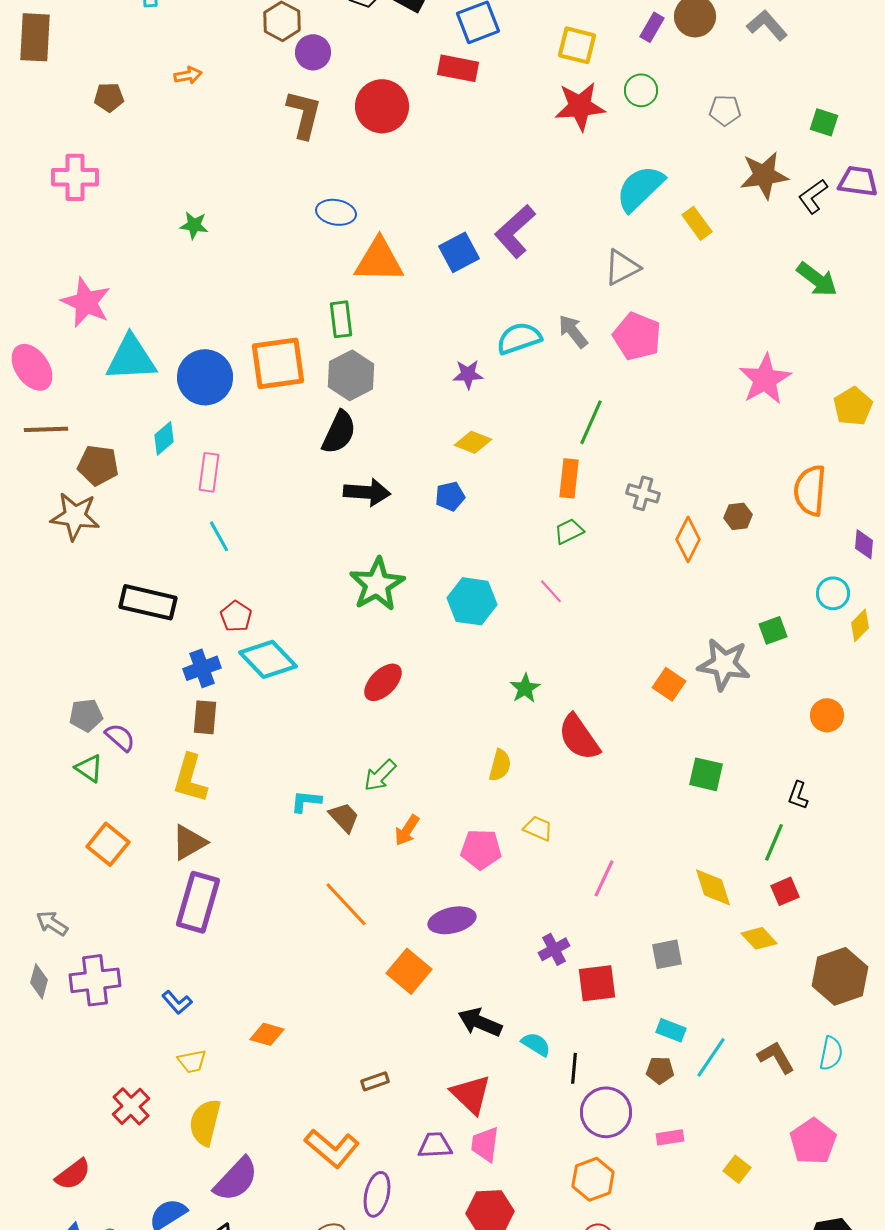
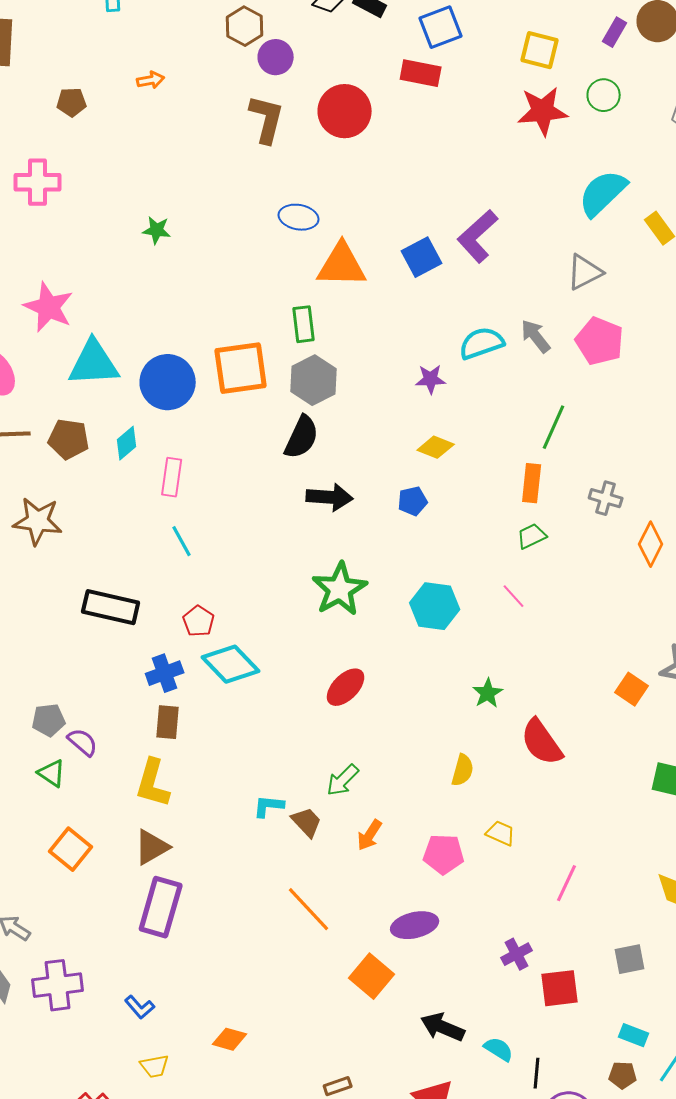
brown pentagon: (98, 465) -> (69, 439), moved

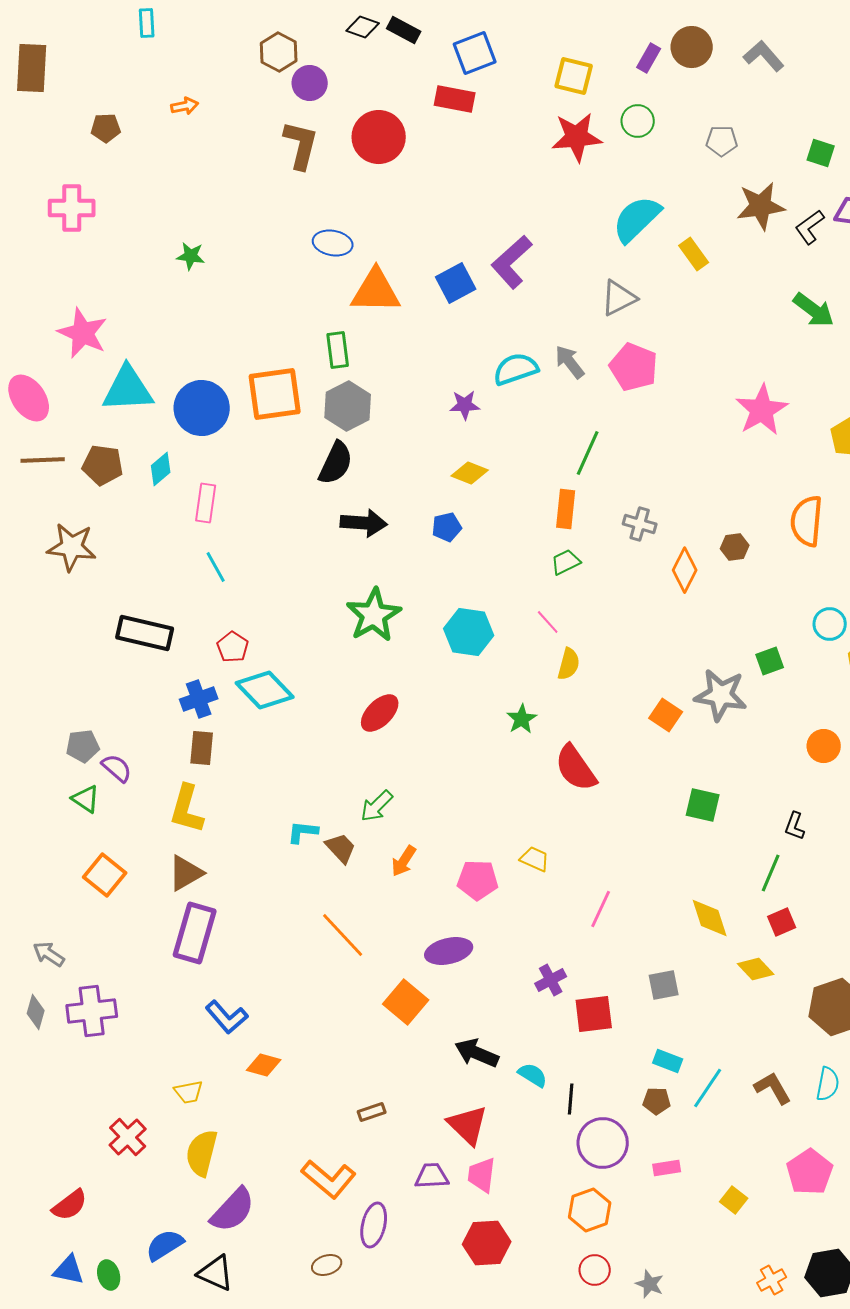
yellow semicircle: (463, 770) -> (569, 664), moved
blue L-shape: (140, 1007) -> (227, 1017), moved, size x1.4

